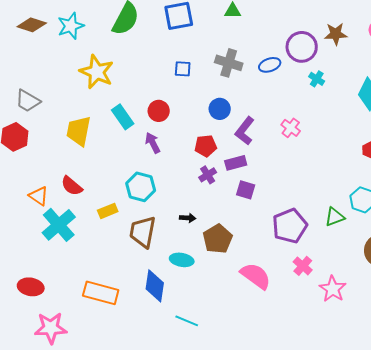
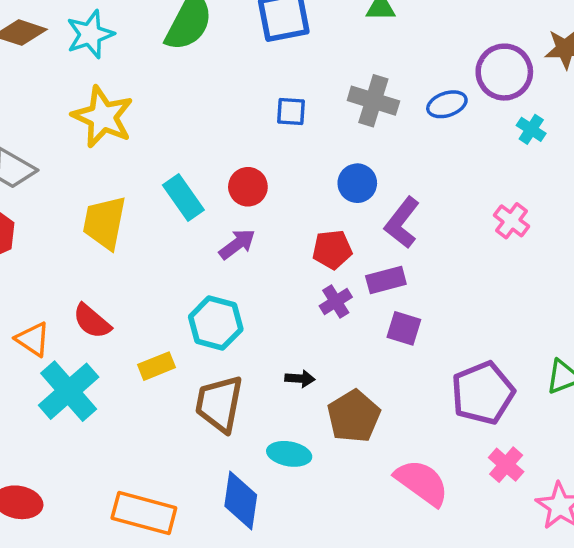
yellow star: (97, 72) -> (103, 117), moved
pink cross: (291, 128) -> (511, 221), moved
purple arrow: (153, 143) -> (237, 244), turned 80

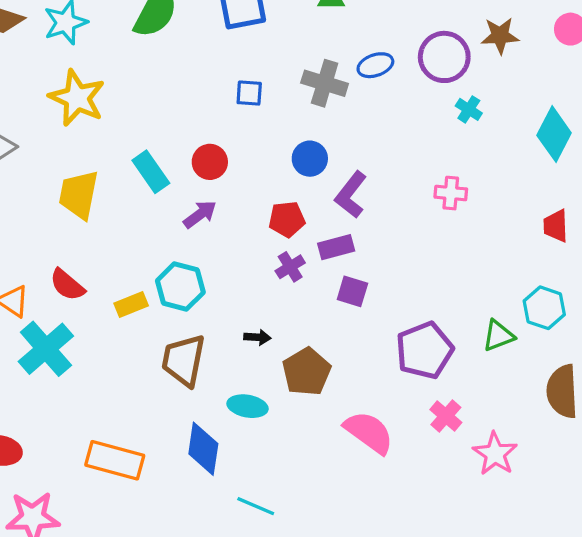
blue ellipse: (447, 104) -> (375, 65), moved
pink cross: (511, 221) -> (451, 193), turned -32
yellow rectangle: (156, 366) -> (131, 304), moved

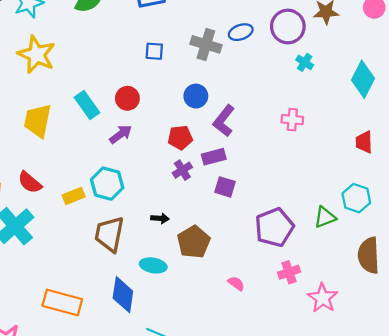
pink cross: (446, 416) -> (289, 272), turned 30
pink semicircle: (369, 432) -> (236, 283), size x0.5

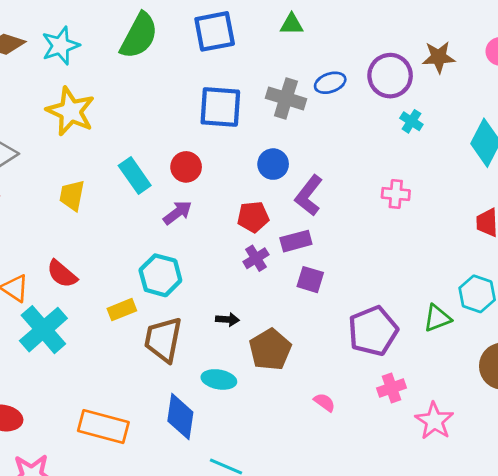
blue square: (154, 51) -> (220, 107), size x1.8
yellow trapezoid: (38, 121) -> (72, 195), size x0.7
yellow rectangle: (74, 196) -> (122, 310), moved

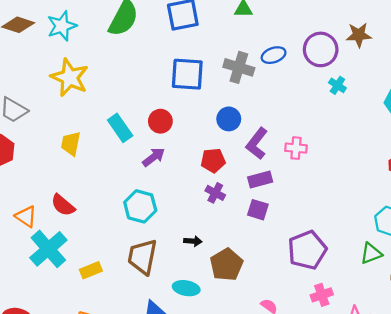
pink cross: (396, 194) -> (296, 148), moved
purple rectangle: (296, 241) -> (260, 179), moved
purple cross: (256, 258) -> (215, 193), turned -30
yellow rectangle: (122, 310) -> (91, 270), moved
green triangle: (437, 318) -> (371, 253), moved

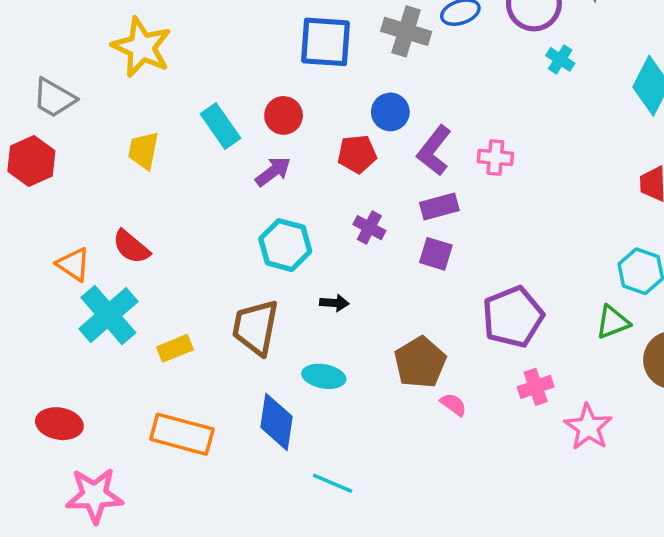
red pentagon: (213, 160) -> (357, 154), moved
cyan hexagon: (140, 206) -> (285, 245), moved
brown pentagon: (227, 265) -> (420, 362), moved

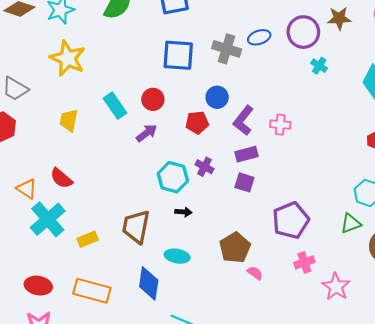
cyan hexagon: (285, 245) -> (173, 177), moved
red ellipse: (59, 424) -> (38, 286), moved

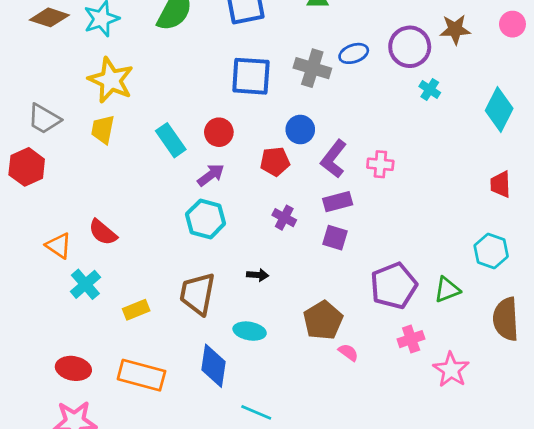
yellow trapezoid: (69, 120) -> (103, 130), moved
cyan hexagon: (173, 177) -> (206, 219), moved
cyan cross: (48, 219) -> (85, 284), size x0.7
green triangle: (351, 223) -> (447, 290), moved

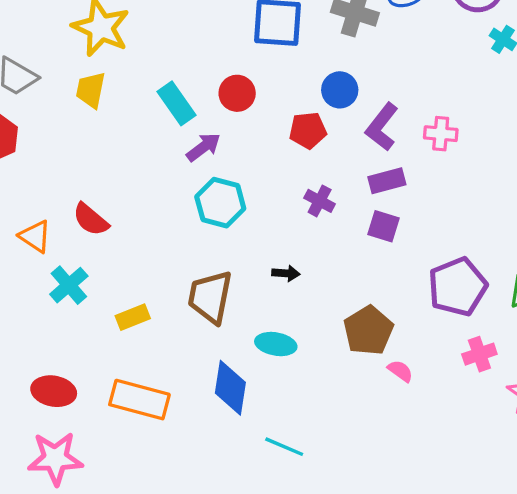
purple arrow: (211, 175) -> (203, 147), moved

